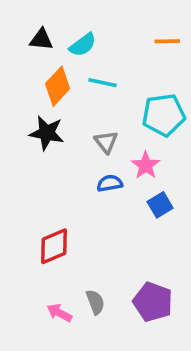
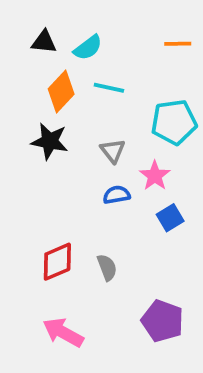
gray semicircle: (95, 302) -> (107, 267), moved
pink arrow: (59, 313) -> (63, 332), size x1.5

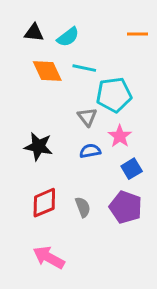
orange diamond: (61, 92) -> (47, 71), turned -68
cyan pentagon: (174, 122) -> (114, 95), moved
black star: (50, 141) -> (38, 146), moved
purple pentagon: (162, 321) -> (126, 207), moved

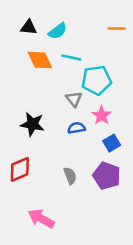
red diamond: (44, 203) -> (20, 169), moved

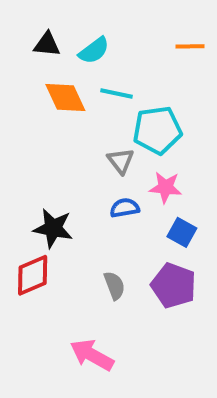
pink star: (102, 115) -> (165, 187), turned -30
black star: (32, 124) -> (53, 228), moved
blue square: (112, 143) -> (182, 232), turned -30
pink arrow: (41, 219) -> (92, 355), moved

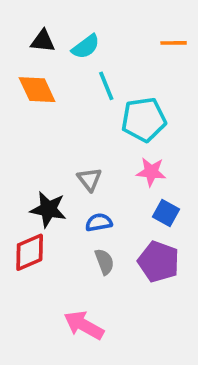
cyan line: (116, 93) -> (106, 86), turned 56
orange diamond: (65, 97) -> (37, 90), moved
gray triangle: (121, 161) -> (89, 179), moved
blue semicircle: (125, 208) -> (99, 222), moved

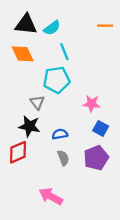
black triangle: (43, 41) -> (26, 24), size x1.5
cyan pentagon: (144, 120) -> (56, 80), moved
gray triangle: (89, 179) -> (37, 102), moved
purple pentagon: (159, 262) -> (96, 158), turned 30

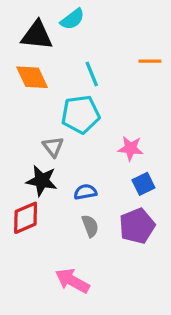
orange line: (105, 26) -> (150, 61), moved
cyan semicircle: (52, 28) -> (72, 19), moved
blue square: (101, 128) -> (143, 184), turned 35

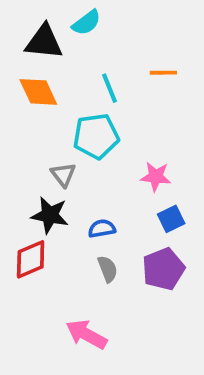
orange line: (150, 61) -> (163, 73), moved

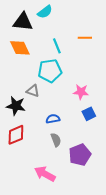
gray triangle: (63, 175) -> (33, 91), turned -32
black star: (50, 215) -> (16, 106), moved
purple pentagon: (163, 269) -> (80, 155), moved

